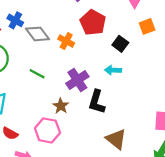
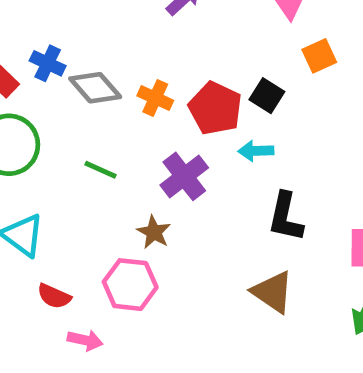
red pentagon: (93, 23) -> (215, 108), moved
black L-shape: (97, 102) -> (285, 217), moved

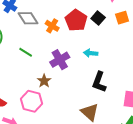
black square: (267, 96) -> (98, 18), moved
red pentagon: (215, 108) -> (76, 20), moved

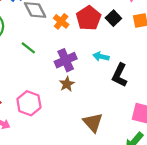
brown star: (44, 81) -> (67, 84), moved
black L-shape: (99, 82) -> (120, 75), moved

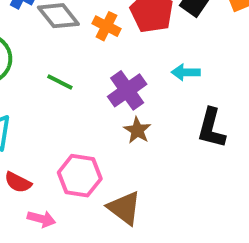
black L-shape: (120, 75) -> (211, 128), moved
brown triangle: (93, 123) -> (124, 208), moved

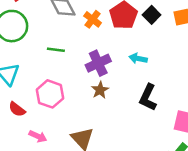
green line: (60, 82) -> (56, 50), turned -30
pink hexagon: (80, 176) -> (50, 94), moved
pink arrow: (41, 219) -> (38, 136), moved

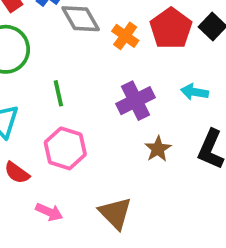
green line: (56, 50) -> (58, 93), moved, turned 72
brown star: (100, 90) -> (158, 149), moved

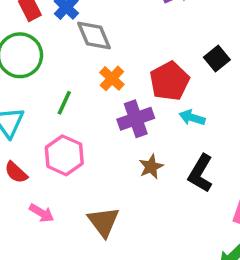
red pentagon: (171, 28) -> (169, 81), moved
orange cross: (125, 36) -> (112, 78), moved
green line: (58, 93) -> (64, 103), turned 30

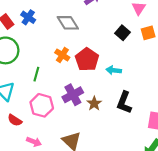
gray diamond: (94, 35) -> (68, 23), moved
red pentagon: (169, 81) -> (87, 59), moved
purple cross: (136, 119) -> (73, 95), moved

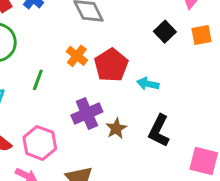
pink hexagon: (42, 105) -> (40, 143), moved

